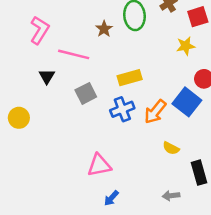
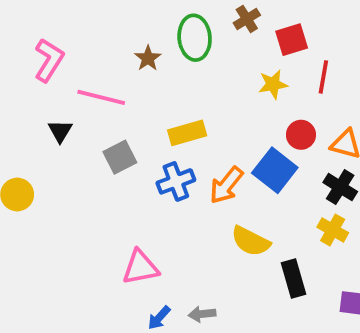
yellow semicircle: (171, 148) -> (251, 241), size x1.5
gray arrow: (171, 196) -> (202, 314), moved

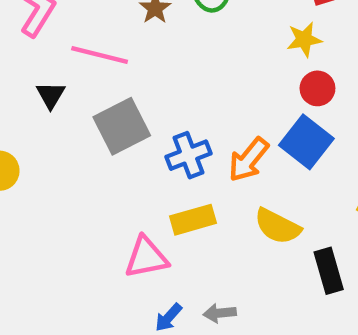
yellow rectangle: (187, 133) -> (193, 220), moved
red circle: (301, 135) -> (317, 88), moved
gray square: (120, 157) -> (122, 126), size x1.4

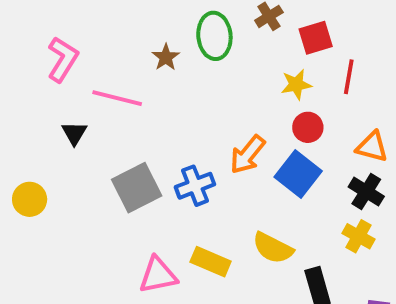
gray square: (122, 126) -> (137, 188), moved
orange arrow: (249, 160) -> (248, 155), moved
yellow rectangle: (193, 220) -> (211, 262), moved, turned 39

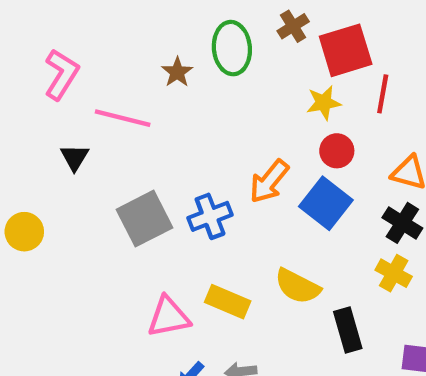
red square: (316, 38) -> (346, 50), size x1.4

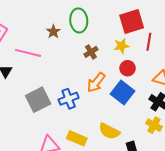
brown cross: (293, 26) -> (91, 52), moved

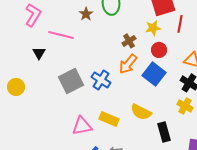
brown cross: (91, 52) -> (129, 41), moved
blue cross: (69, 99) -> (101, 80), turned -36

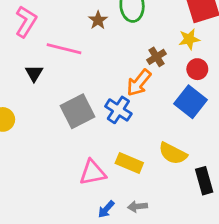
orange arrow: (128, 64) -> (139, 83), moved

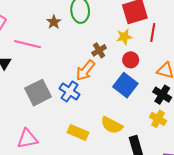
pink triangle: (93, 173) -> (27, 139), moved

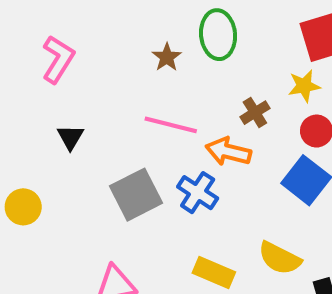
pink line: (27, 44) -> (171, 125), moved
orange arrow: (85, 70) -> (228, 152), turned 65

